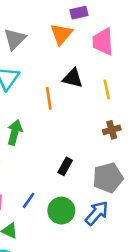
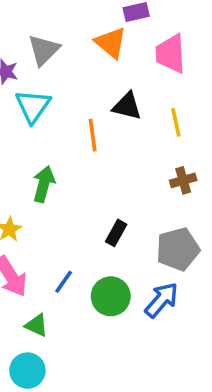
orange triangle: (61, 34) -> (111, 43), turned -30

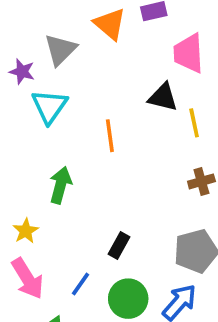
orange triangle: (111, 43) -> (110, 24), moved
black triangle: (127, 106) -> (163, 97), moved
black rectangle: (116, 233) -> (119, 246), moved

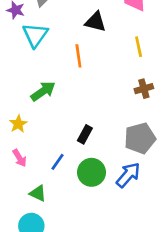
black triangle: (163, 97) -> (95, 22), moved
green arrow: (60, 185) -> (43, 91), turned 40
pink arrow: (27, 278) -> (20, 158), size x0.6

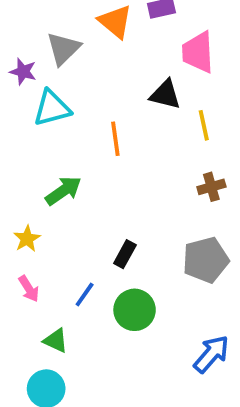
black triangle: (95, 22) -> (165, 95), moved
cyan triangle: (35, 35) -> (52, 108), turned 40
blue arrow: (128, 175) -> (211, 354), moved

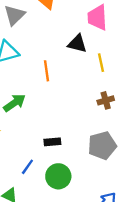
black rectangle: (125, 254) -> (52, 142), turned 56

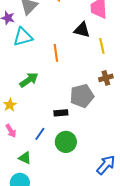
gray pentagon: (102, 145) -> (82, 96), moved

